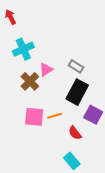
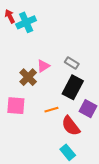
cyan cross: (23, 49) -> (26, 22), moved
pink square: (34, 117) -> (16, 106), moved
red semicircle: (75, 133) -> (71, 126), size x1.5

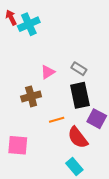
brown cross: (28, 77) -> (31, 96), moved, turned 30
black rectangle: (73, 87) -> (80, 95), turned -40
pink square: (16, 106) -> (18, 145), moved

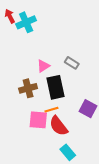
black rectangle: (80, 95) -> (56, 87), moved
red semicircle: (78, 138) -> (59, 126), moved
pink square: (18, 145) -> (38, 120), moved

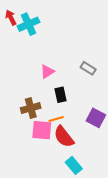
gray rectangle: (72, 63) -> (88, 68), moved
black rectangle: (56, 87) -> (61, 95), size x0.6
brown cross: (28, 88) -> (31, 108), moved

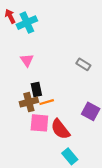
pink triangle: (47, 72) -> (27, 60), moved, turned -32
black rectangle: (61, 95) -> (36, 89), moved
orange line: (56, 119) -> (47, 102), moved

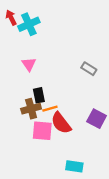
red semicircle: (60, 129) -> (61, 123), moved
cyan rectangle: (70, 156) -> (74, 166), turned -42

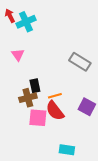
pink triangle: (29, 64) -> (18, 55), moved
gray rectangle: (89, 69) -> (80, 62), size x1.5
orange line: (50, 109) -> (55, 96), moved

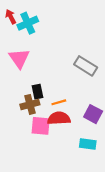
pink triangle: (18, 55) -> (19, 58), size x1.5
red semicircle: (55, 111) -> (59, 118), turned 125
cyan rectangle: (67, 150) -> (88, 144), moved

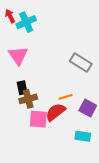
black rectangle: (37, 92) -> (22, 88), moved
orange line: (59, 102) -> (66, 97), moved
red semicircle: (59, 118) -> (55, 112), turned -35

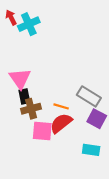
pink triangle: (18, 55) -> (20, 79), moved
gray rectangle: (81, 63) -> (89, 96), moved
orange line: (66, 97) -> (61, 106), moved, turned 32

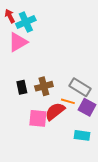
pink triangle: (20, 79) -> (18, 42), moved, turned 35
orange line: (61, 106) -> (68, 101), moved
brown cross: (31, 109) -> (44, 86), moved

